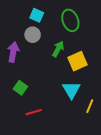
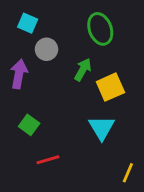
cyan square: (37, 15) -> (28, 23), moved
yellow line: (90, 106) -> (128, 173), moved

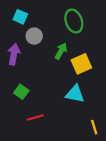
cyan triangle: (102, 128) -> (75, 94), turned -48
yellow line: (128, 173) -> (94, 127), turned -40

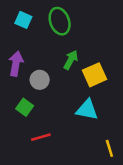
green ellipse: (74, 21) -> (60, 21), moved
gray circle: (34, 36) -> (40, 80), moved

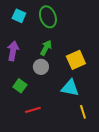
green arrow: (71, 60) -> (46, 48), moved
gray circle: (40, 80) -> (41, 67), moved
yellow line: (109, 148) -> (83, 112), moved

